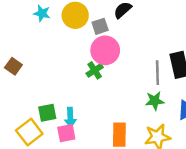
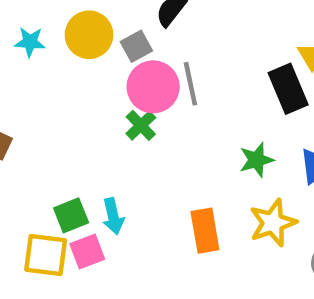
gray line: (157, 73) -> (190, 84), moved
yellow square: (29, 132) -> (46, 255), turned -35
pink square: (66, 133) -> (87, 252), moved

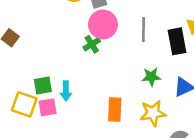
gray line: (190, 84) -> (144, 30), moved

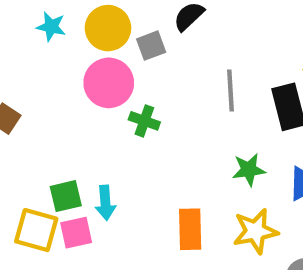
pink circle: (103, 24) -> (109, 83), moved
green cross: (92, 44) -> (144, 121), turned -35

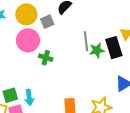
green star: (249, 170) -> (97, 50), moved

